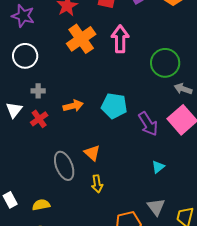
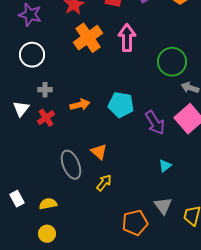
yellow arrow: (97, 184) -> (104, 183), turned -132

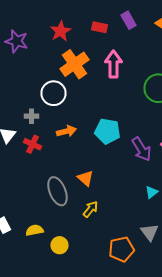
white circle: (32, 55) -> (54, 93), moved
red cross: (46, 118) -> (32, 144), turned -30
yellow circle: (47, 234) -> (60, 245), moved

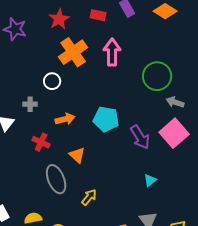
white circle: (54, 93) -> (52, 81), size x0.7
red cross: (32, 144) -> (41, 142), moved
orange triangle: (86, 178) -> (77, 155), moved

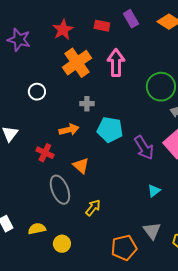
white circle: (52, 81) -> (37, 92), moved
gray cross: (30, 104) -> (87, 104), moved

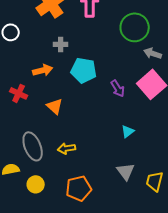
purple arrow: (144, 148) -> (118, 88), size x0.7
gray ellipse: (60, 190) -> (33, 146), moved
yellow arrow: (93, 208) -> (67, 148), turned -138
orange pentagon: (124, 248) -> (79, 188), moved

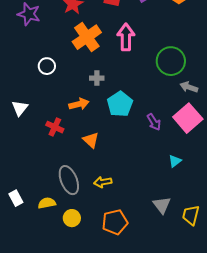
cyan pentagon: (84, 70) -> (120, 104), turned 30
cyan triangle: (128, 131) -> (175, 161), moved

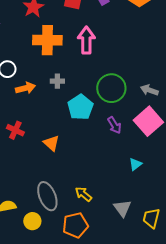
orange cross: (87, 37) -> (47, 40), turned 36
green circle: (171, 61) -> (111, 88), moved
orange arrow: (79, 104) -> (25, 88), moved
gray ellipse: (69, 180) -> (47, 196), moved
yellow arrow: (103, 182) -> (83, 194), moved, turned 48

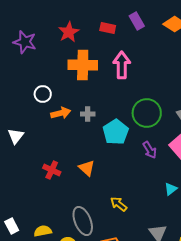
gray cross: (57, 81) -> (88, 114), moved
red cross: (15, 130) -> (52, 170), moved
yellow arrow: (83, 194) -> (119, 204), moved

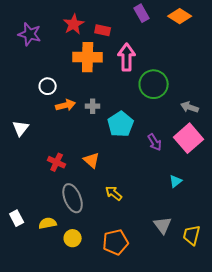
red rectangle: (108, 28) -> (103, 30), moved
green circle: (147, 113) -> (154, 84), moved
yellow arrow: (119, 204) -> (114, 193), moved
gray ellipse: (83, 221) -> (73, 198), moved

